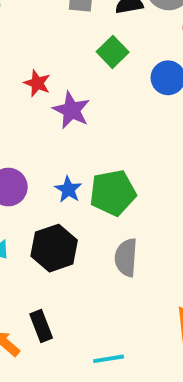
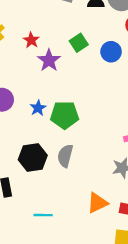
green square: (113, 52) -> (79, 43), moved
black hexagon: (54, 248) -> (33, 158), moved

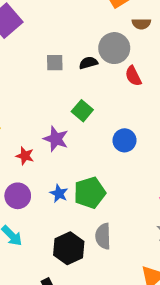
red star: (31, 40) -> (25, 156), moved
blue circle: (111, 52) -> (124, 140), moved

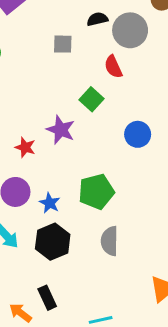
black semicircle: (88, 63) -> (97, 19), moved
red semicircle: (133, 76) -> (113, 67), moved
blue star: (59, 193) -> (50, 203), moved
black hexagon: (69, 248) -> (53, 242), moved

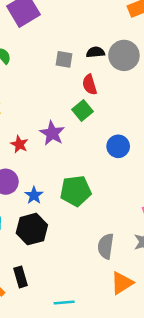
black semicircle: (97, 19) -> (95, 52), moved
red semicircle: (113, 67) -> (90, 85), moved
gray semicircle: (110, 241) -> (106, 246), moved

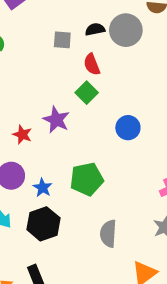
gray semicircle: (106, 246) -> (108, 234), moved

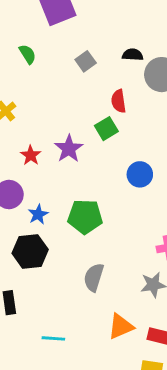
black semicircle: (95, 29) -> (133, 55), moved
gray square: (62, 40) -> (86, 61), moved, turned 36

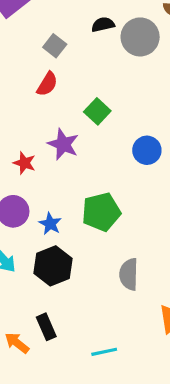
red semicircle: (119, 101) -> (47, 84), moved, turned -125

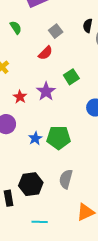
black semicircle: (103, 24) -> (88, 26), turned -80
blue star: (50, 224) -> (35, 138), moved
black hexagon: (53, 266) -> (31, 184), moved

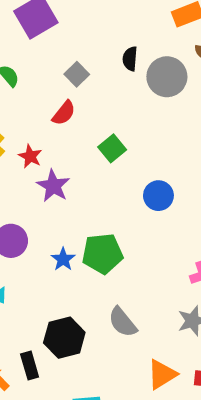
purple star: (46, 91) -> (53, 186), moved
red star: (20, 97) -> (30, 156), moved
gray semicircle: (66, 179) -> (123, 322), turned -48

